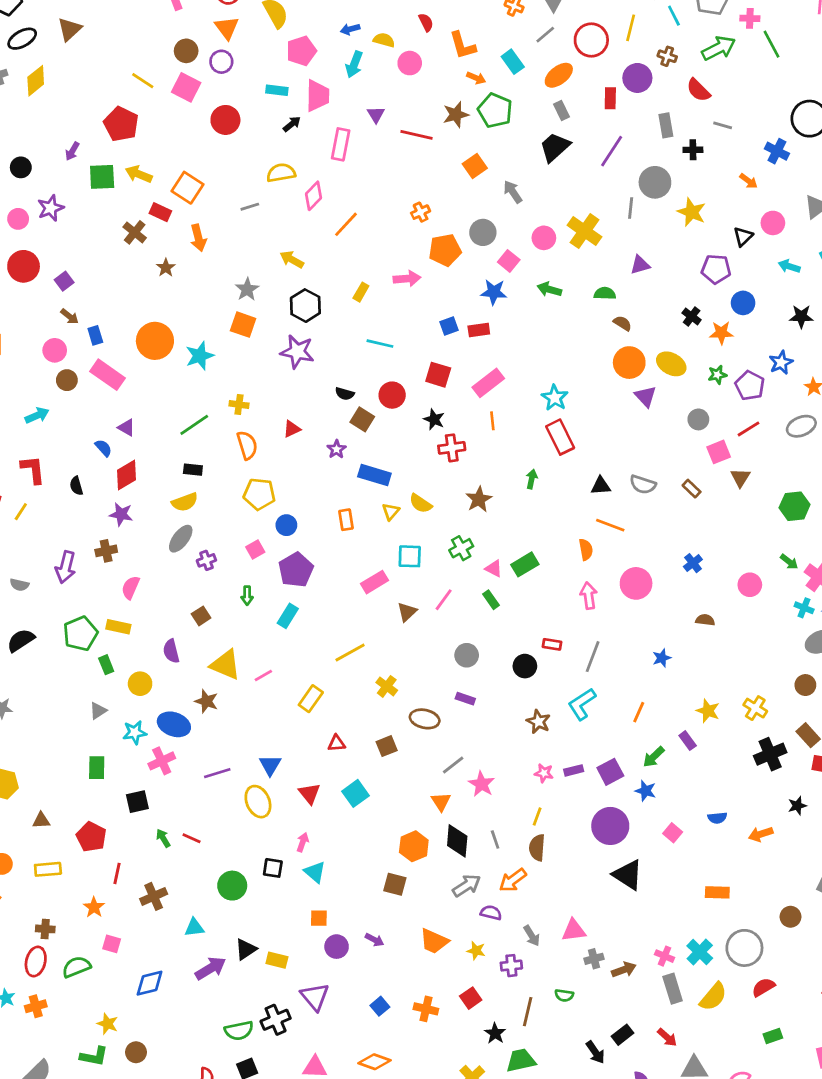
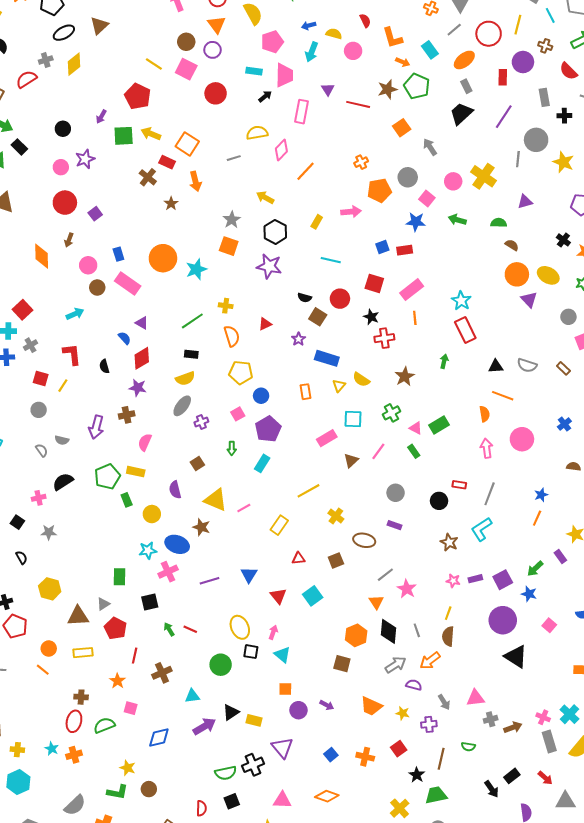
brown arrow: (70, 316) -> (69, 240), moved, turned 72
gray triangle: (98, 711) -> (103, 604), moved
orange line: (639, 712) -> (537, 518), moved
yellow ellipse: (258, 802) -> (240, 627), moved
brown triangle: (41, 821) -> (78, 616), size x1.6

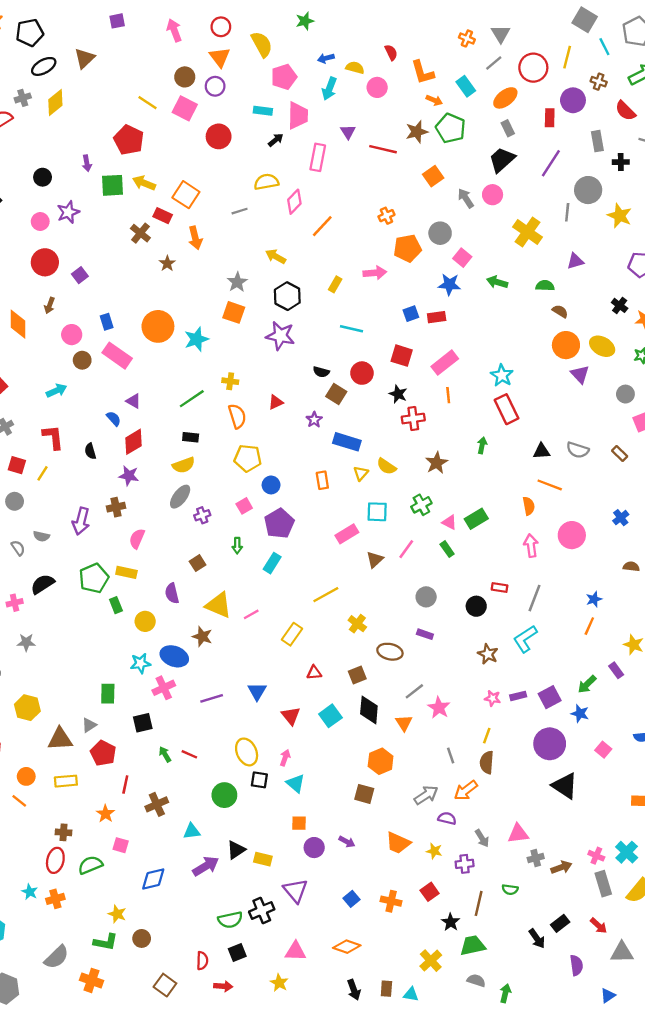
purple arrow: (101, 117) -> (87, 163), turned -40
pink circle: (453, 181) -> (493, 195), moved
black diamond: (388, 631) -> (369, 710), moved

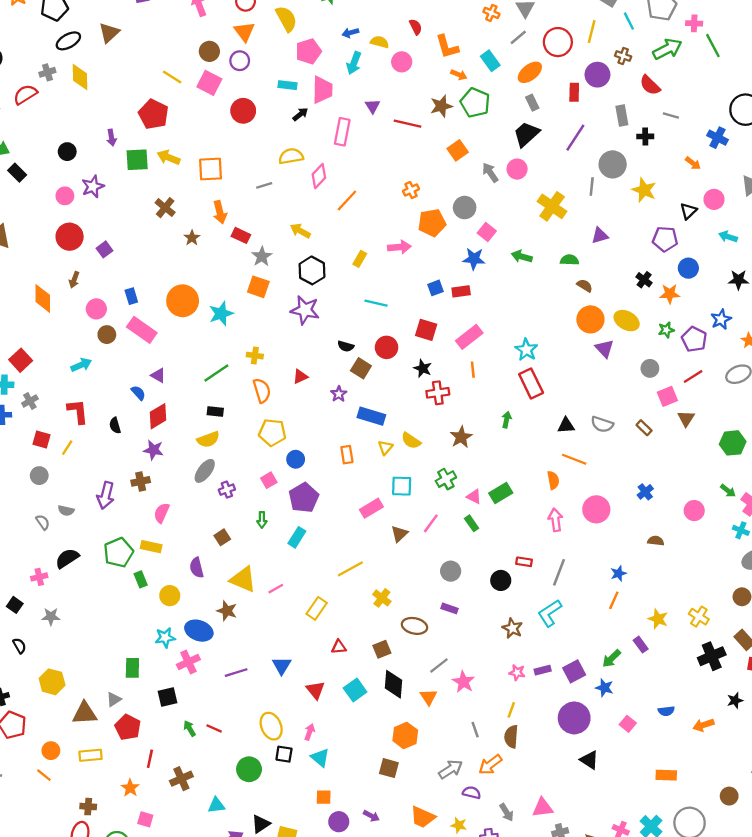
yellow diamond: (55, 103) -> (80, 77), turned -52
orange square: (186, 195) -> (211, 169), turned -36
red rectangle: (163, 216) -> (241, 235), moved
black triangle: (565, 786) -> (589, 760), size x0.7

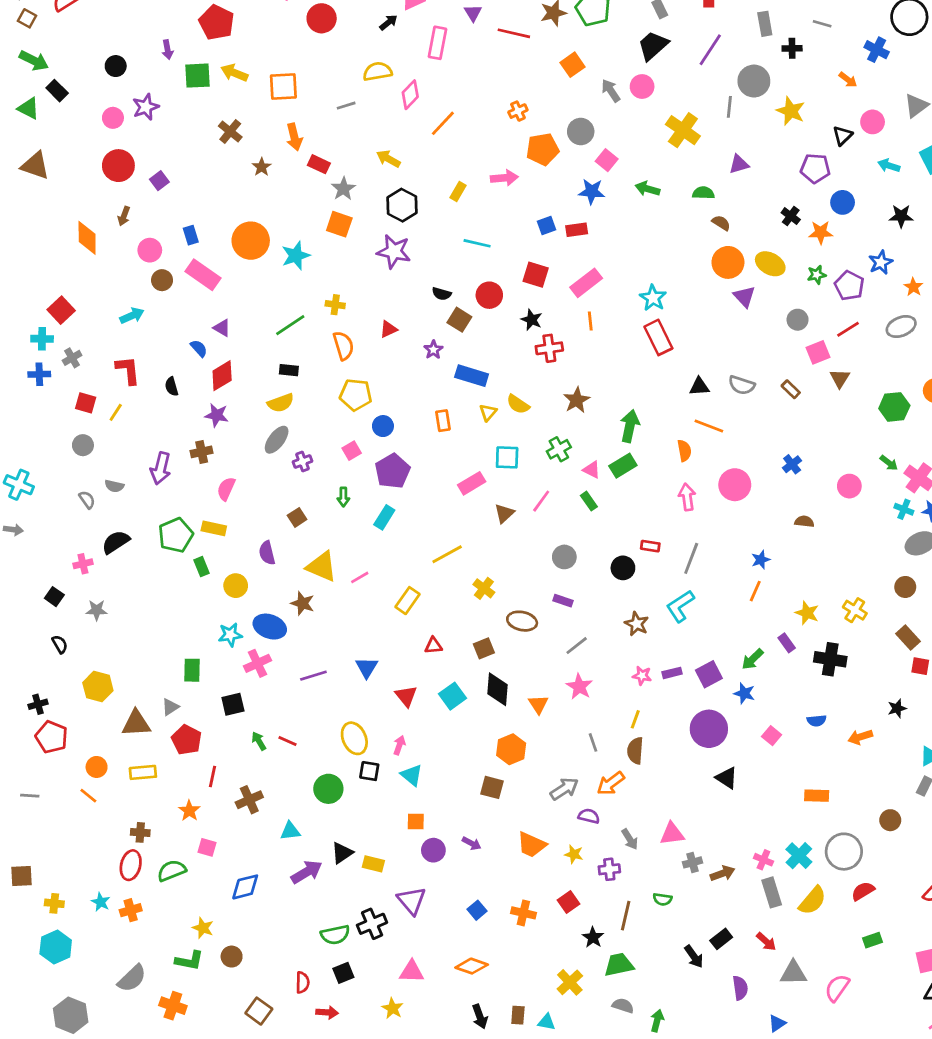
green arrow: (507, 420) -> (630, 426), moved, size x1.6
black cross: (712, 656) -> (830, 659), moved, turned 32
gray line: (439, 666) -> (577, 646), moved

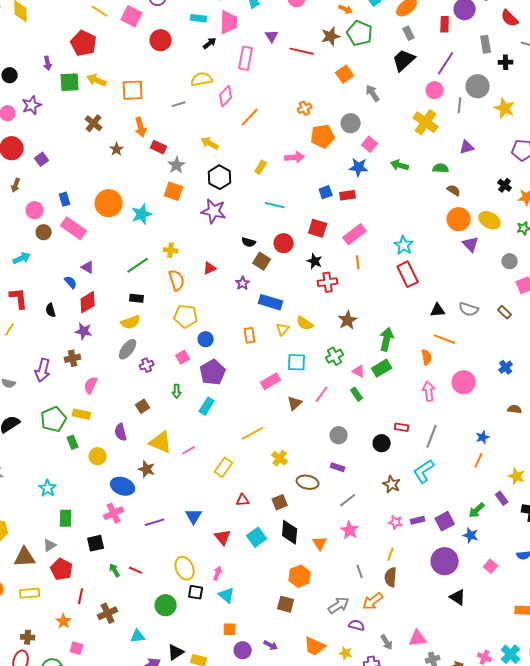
pink circle: (642, 86) -> (435, 90), moved
cyan star: (230, 635) -> (48, 488), moved, turned -30

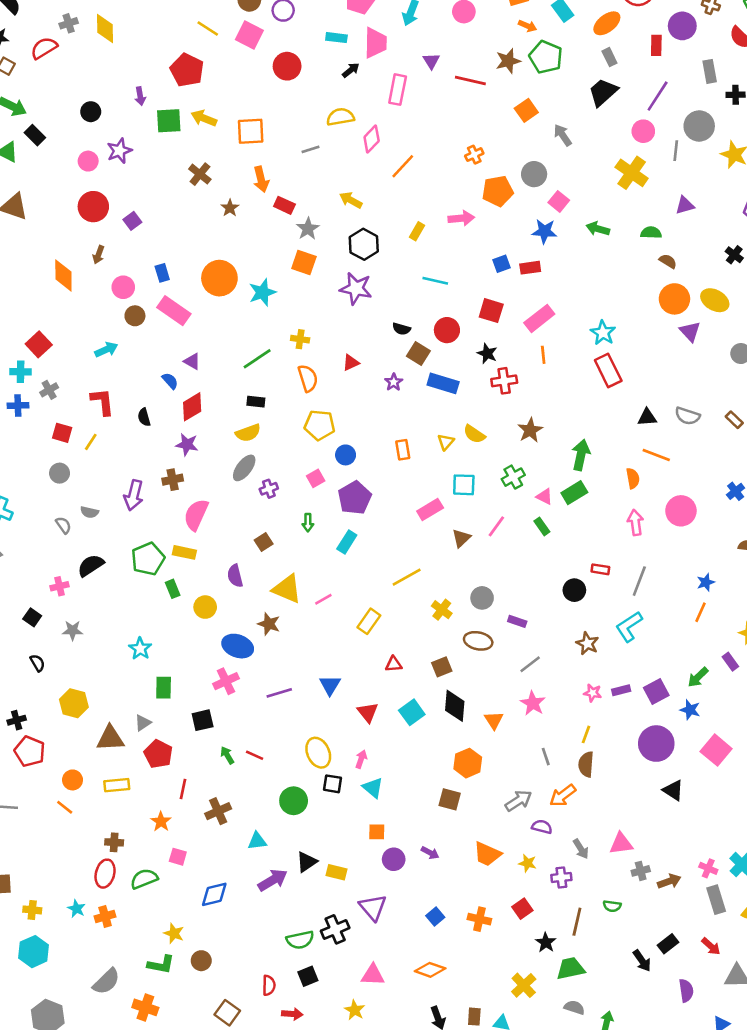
blue rectangle: (271, 302) -> (443, 383), moved
pink semicircle: (91, 385) -> (196, 515), size x1.4
gray circle: (339, 435) -> (482, 598), moved
pink square: (491, 566) -> (716, 750), size x1.6

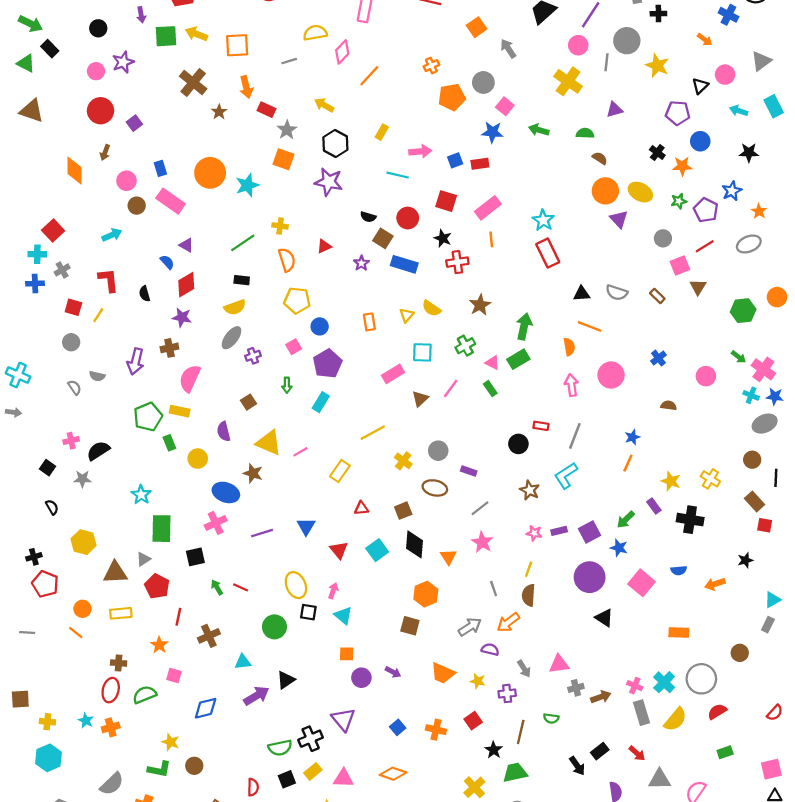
brown cross: (200, 174) -> (193, 82), size x1.4
pink arrow: (461, 218) -> (420, 151), moved
black semicircle: (91, 565) -> (98, 451), moved
green rectangle: (164, 688) -> (162, 529), size x1.4
yellow rectangle: (336, 872) -> (313, 771), moved, turned -54

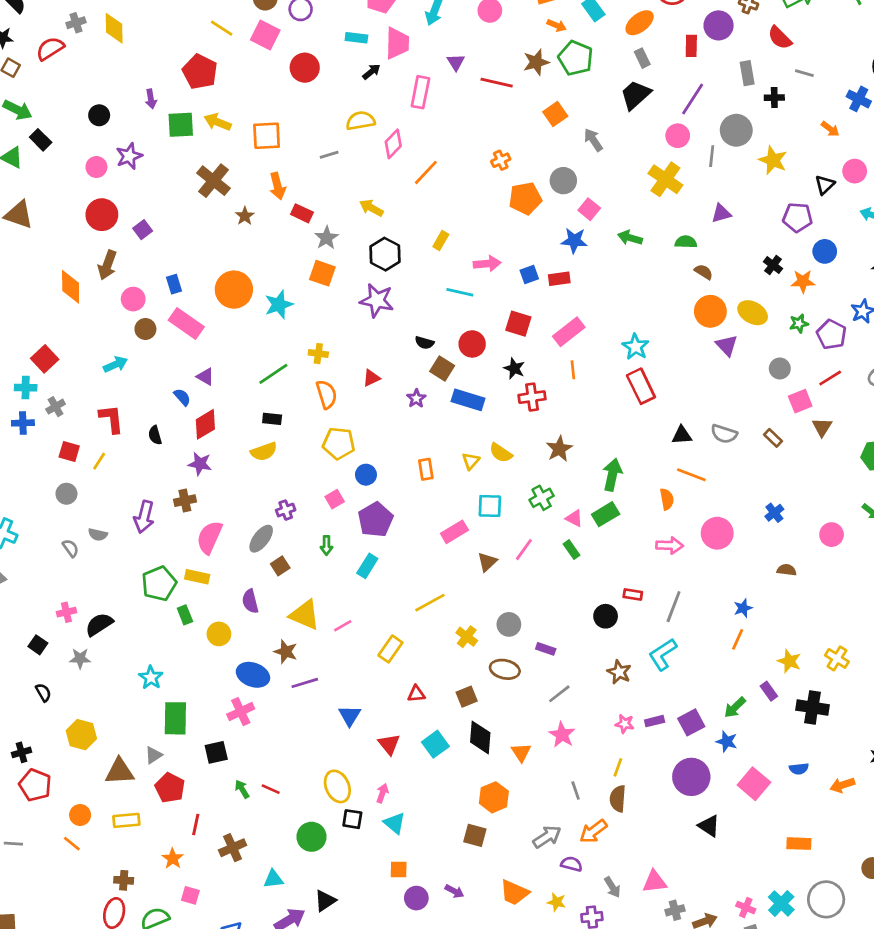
brown arrow: (105, 153) -> (107, 265), size x1.5
gray ellipse: (232, 338) -> (261, 539), moved
pink arrow: (571, 385) -> (670, 545), turned 100
purple line: (262, 533) -> (305, 683), moved

